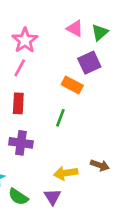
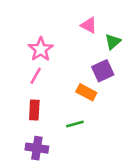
pink triangle: (75, 28) -> (89, 25), moved
green line: (60, 118) -> (75, 124), turned 54

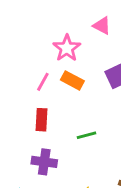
pink star: (41, 49) -> (67, 48), moved
orange rectangle: (86, 92) -> (72, 80), moved

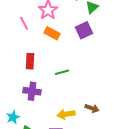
pink line: (43, 82) -> (24, 23), moved, turned -56

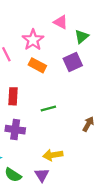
brown arrow: (92, 108) -> (88, 124), moved, turned -80

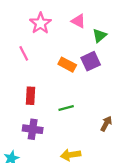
pink star: (33, 40) -> (40, 23), moved
orange rectangle: (37, 65) -> (67, 65), moved

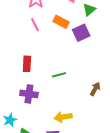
pink line: (24, 53) -> (35, 25), moved
orange rectangle: (67, 65) -> (61, 22), moved

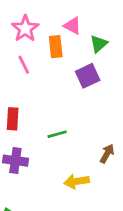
orange rectangle: (61, 22) -> (56, 47), moved, turned 56
yellow arrow: (63, 117) -> (77, 181), moved

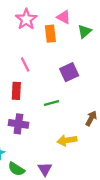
pink line: (24, 65) -> (25, 64), moved
purple square: (88, 76) -> (69, 72), moved

